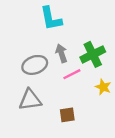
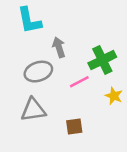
cyan L-shape: (51, 18) -> (29, 20), moved
gray arrow: (61, 53) -> (59, 47), moved

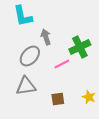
gray ellipse: (38, 72) -> (30, 56), turned -30
yellow star: (114, 96) -> (89, 97), moved

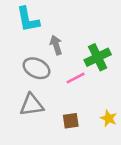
gray ellipse: (30, 56) -> (36, 68), turned 75

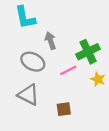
gray triangle: (32, 105) -> (28, 95), turned 35
yellow star: (109, 118) -> (98, 79), moved

